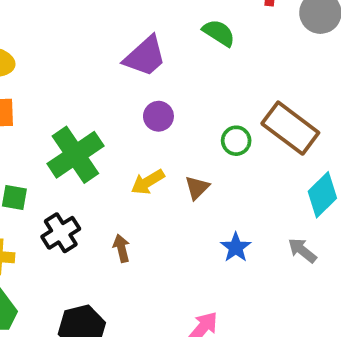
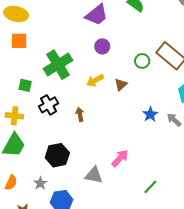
blue star: (236, 247) -> (150, 114), moved

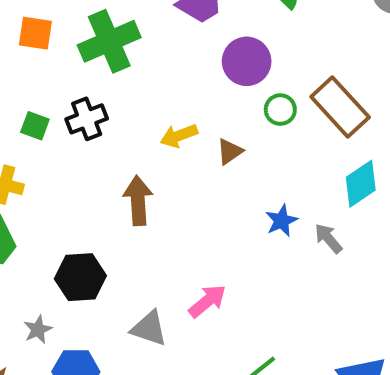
purple circle: (102, 46) -> (247, 61), moved, size x1.5
green cross: (58, 65) -> (109, 41), moved
black cross: (49, 105) -> (87, 119), moved
brown arrow: (80, 114) -> (138, 200), size x1.6

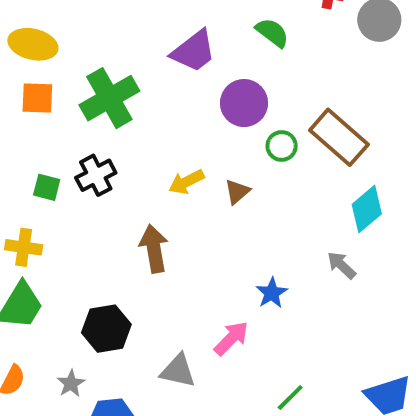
blue star: (282, 221) -> (272, 293), moved

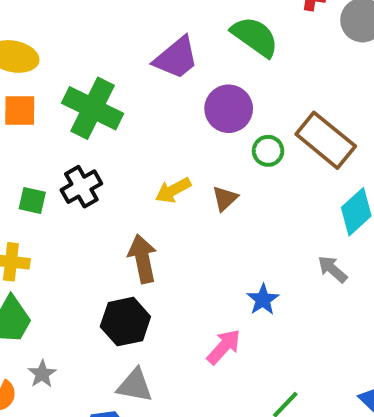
green semicircle: (272, 33) -> (255, 37), size x1.4
green cross: (109, 98) -> (93, 108), turned -32
black hexagon: (106, 329) -> (125, 322), moved
gray triangle: (178, 371) -> (135, 385), moved
gray star: (71, 384) -> (42, 374), moved

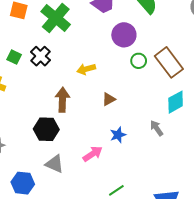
black cross: (81, 187) -> (40, 56), turned -30
brown triangle: (225, 198) -> (109, 99), moved
gray triangle: (135, 385) -> (55, 164), moved

